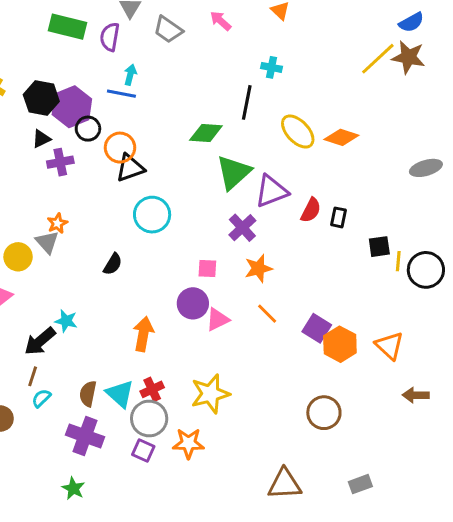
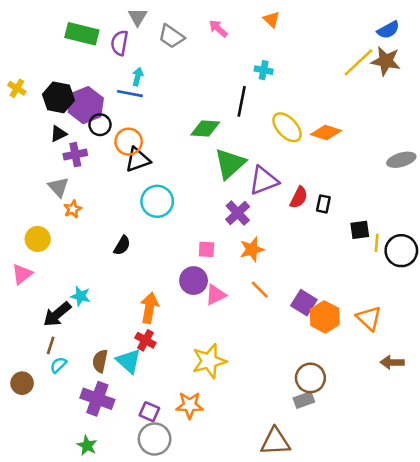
gray triangle: (47, 242) -> (58, 187), moved
red cross: (152, 389) -> (145, 340), moved, turned -36
gray circle: (149, 419) -> (155, 439), moved
gray rectangle: (360, 484) -> (304, 400), moved

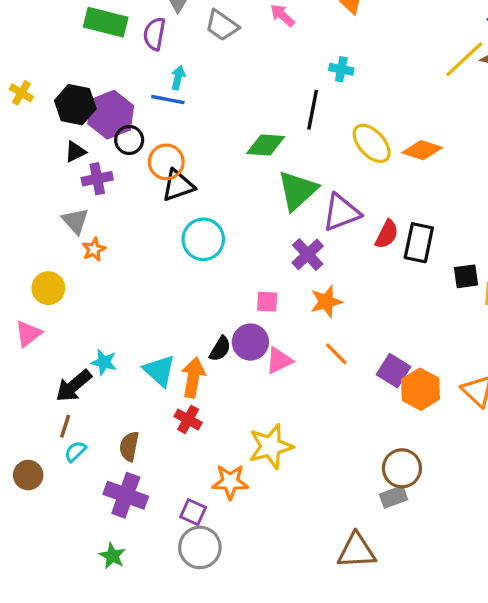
black rectangle: (323, 204) -> (419, 243), size x1.6
black semicircle: (122, 245) -> (220, 349), moved
cyan triangle: (129, 361) -> (159, 371), moved
orange star: (190, 405) -> (230, 482), moved

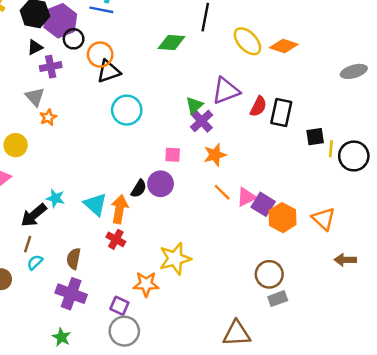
green triangle: (298, 190) -> (194, 105), moved, size x0.6
pink triangle: (279, 361) -> (246, 197), moved
gray rectangle: (394, 497) -> (278, 299), moved

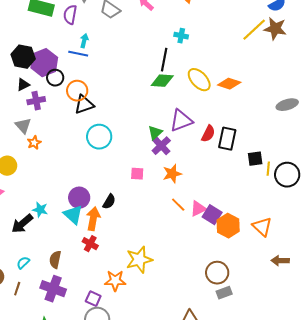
green diamond: (171, 42) -> (162, 81), moved
purple circle: (161, 184) -> (79, 198), moved
brown line: (28, 244) -> (17, 289), moved

